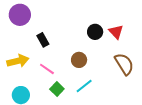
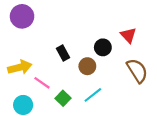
black circle: (95, 32) -> (103, 47), moved
black rectangle: (43, 40) -> (63, 53), moved
pink line: (47, 69) -> (42, 83), moved

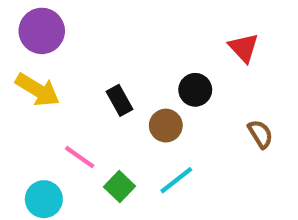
red triangle: (128, 35) -> (244, 48), moved
yellow arrow: (20, 67) -> (38, 90), moved, turned 45
brown semicircle: (137, 71) -> (260, 134), size x0.6

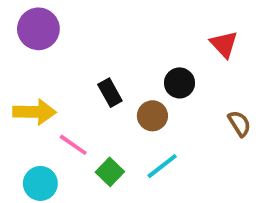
yellow arrow: (38, 90) -> (35, 112), moved, turned -30

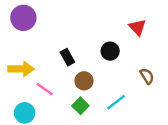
brown circle: (152, 116) -> (84, 81), moved
cyan line: (162, 166) -> (116, 102), moved
green square: (110, 172) -> (80, 106), moved

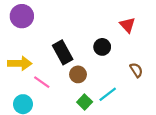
black rectangle: (67, 57) -> (63, 52), size x1.5
green square: (80, 106) -> (85, 102), moved

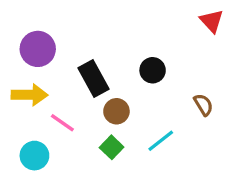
purple circle: (22, 16) -> (38, 49), moved
red triangle: (128, 25) -> (212, 21), moved
green square: (85, 102) -> (112, 147), moved

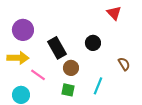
red triangle: (212, 21) -> (114, 13), moved
cyan line: (161, 141) -> (98, 86), turned -30
green square: (112, 147) -> (68, 90), turned -32

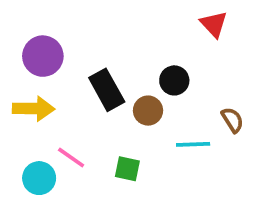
brown circle: (71, 68) -> (148, 111), moved
pink line: (38, 75) -> (71, 157), moved
cyan line: (98, 86) -> (193, 144), moved, turned 66

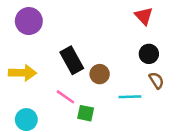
purple circle: (43, 56) -> (29, 21), moved
black circle: (174, 80) -> (149, 54), moved
pink line: (71, 157) -> (65, 97), moved

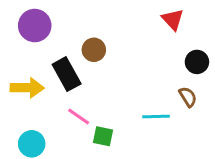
black circle: (149, 54) -> (197, 62), moved
black rectangle: (72, 60) -> (67, 74), moved
brown circle: (100, 74) -> (94, 50), moved

